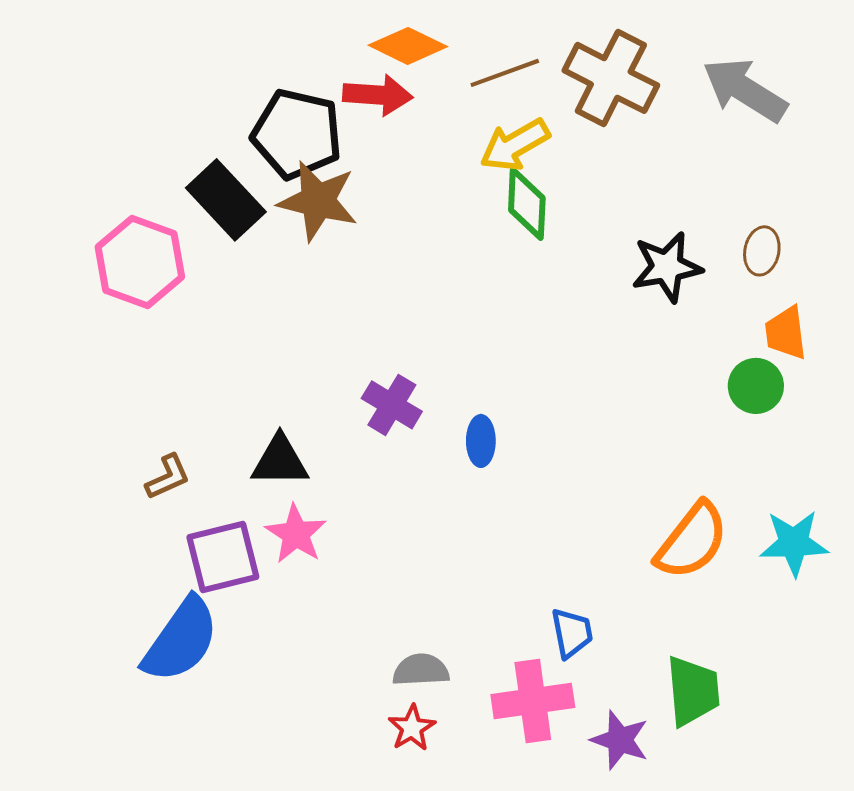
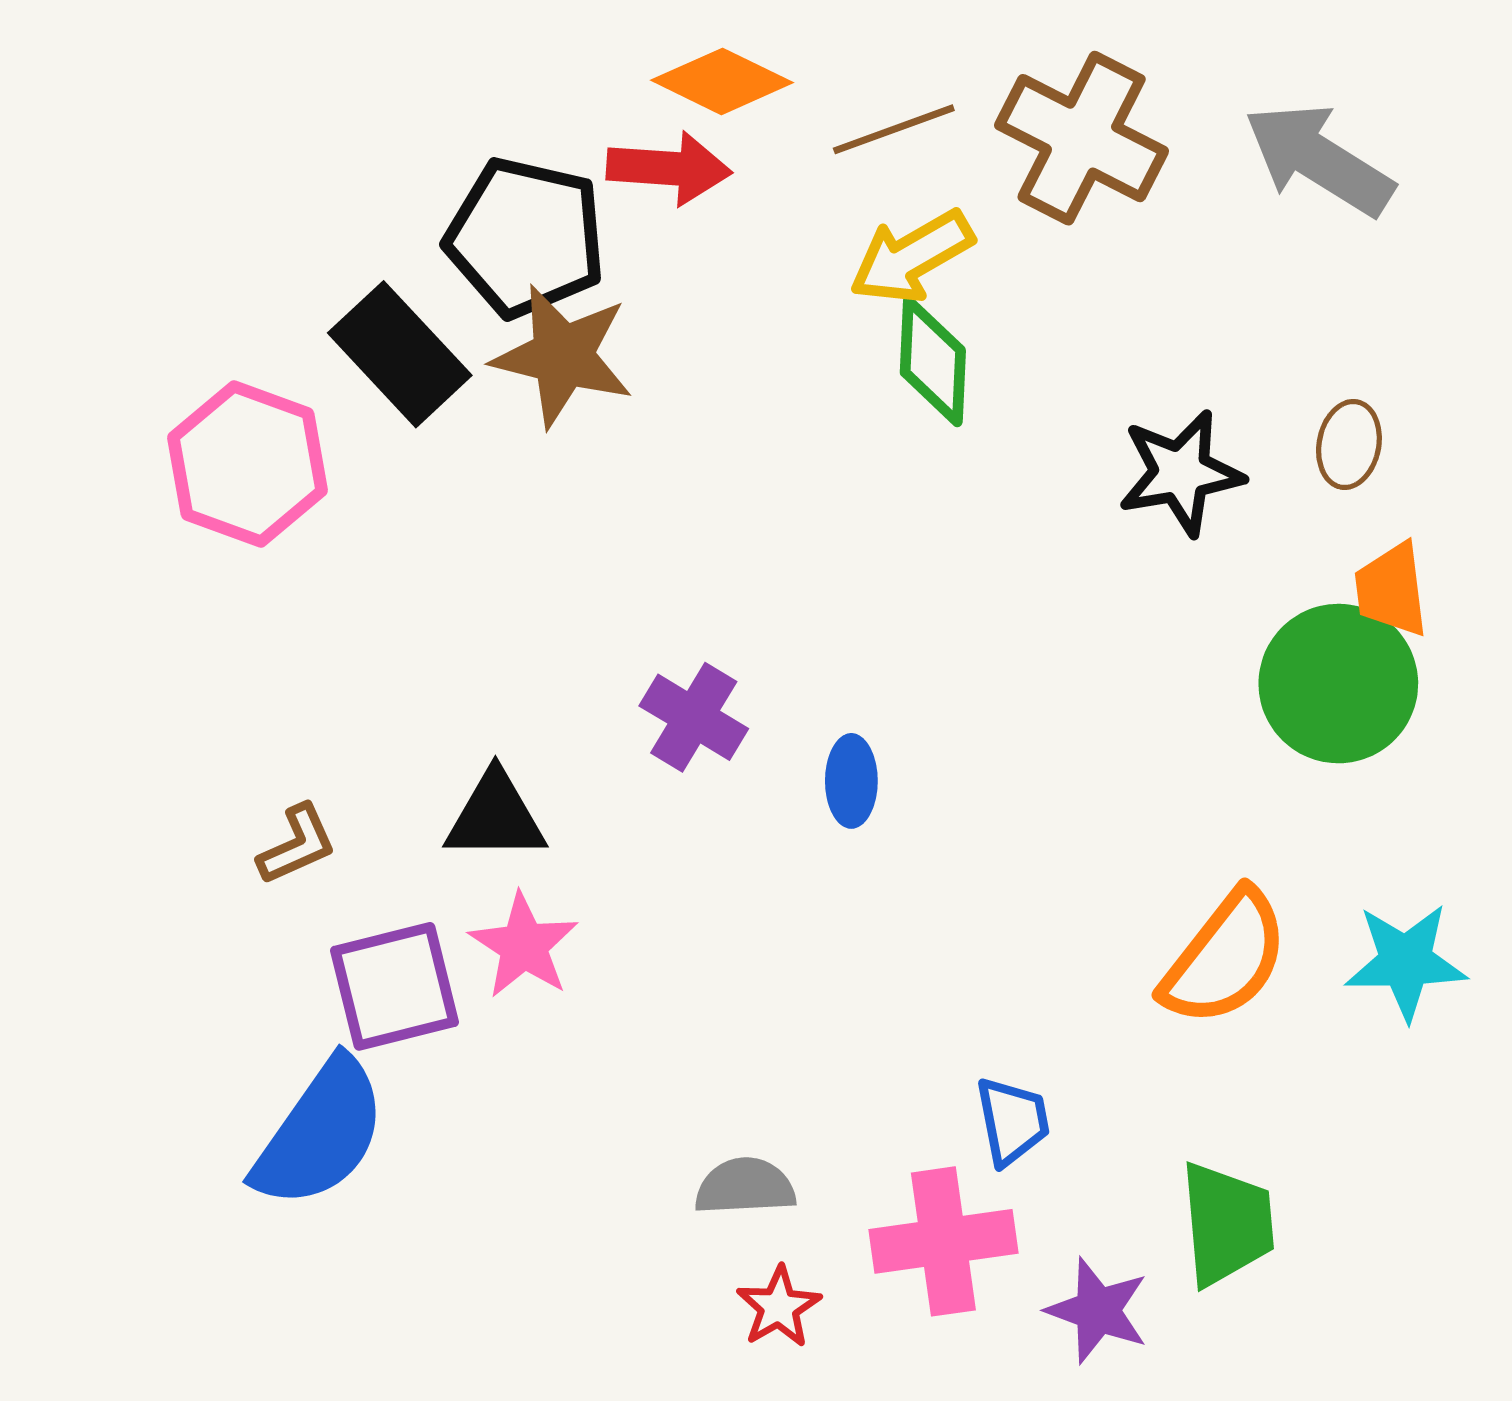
green circle: (756, 386) -> (1338, 684), size x1.6
red star: (412, 728) -> (779, 1307), moved

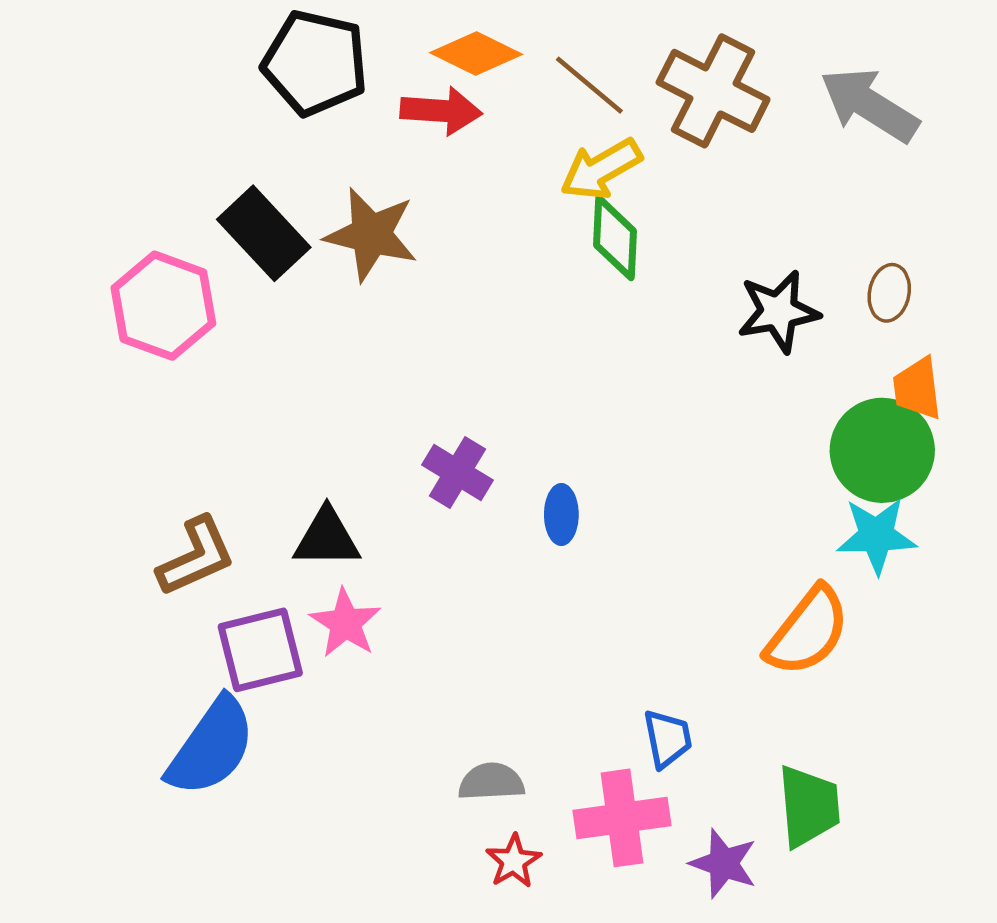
brown line: (894, 129) -> (589, 85), turned 60
black pentagon: (525, 237) -> (315, 63), moved
brown L-shape: (297, 845) -> (196, 557), size x1.5
cyan star: (1406, 962) -> (876, 536), moved

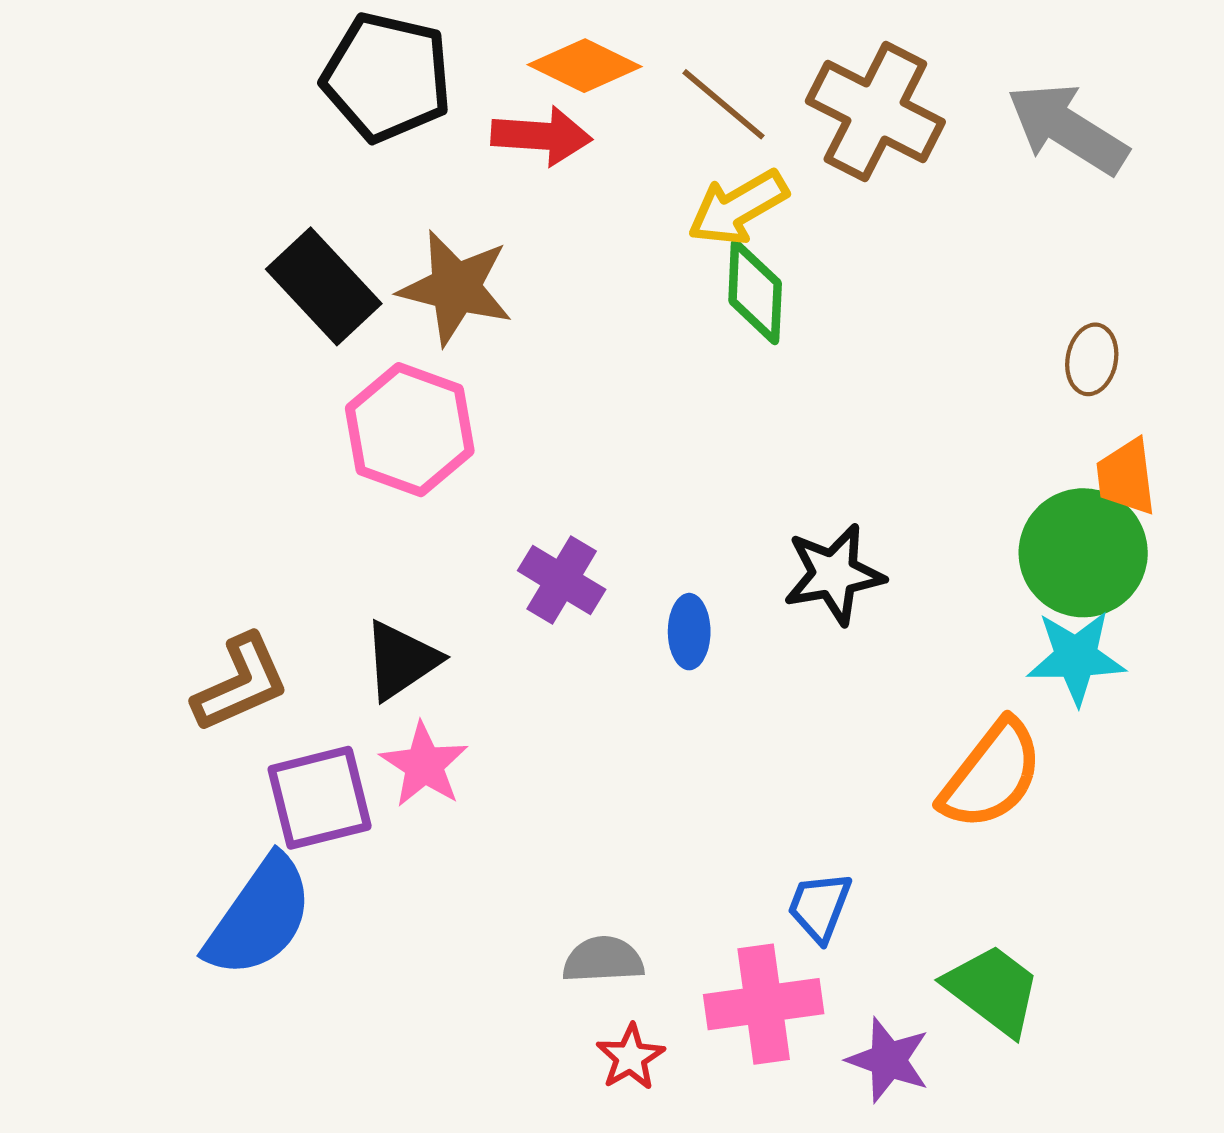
pink hexagon: (163, 306) -> (410, 430), moved
black star: (778, 311) -> (834, 574), moved
black triangle: (327, 538) -> (401, 660), turned -34
blue trapezoid: (668, 739) -> (820, 907), turned -148
green trapezoid: (809, 806) -> (993, 990), turned -48

